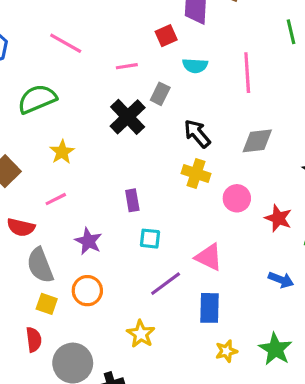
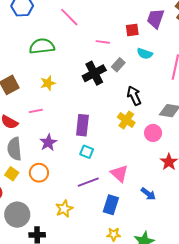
pink circle: (237, 198) -> (153, 133), moved
purple rectangle: (132, 200) -> (82, 125), size x1.5
blue arrow: (281, 280) -> (148, 194), moved

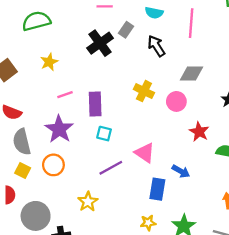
black arrow: (134, 96) -> (156, 46), moved
pink line: (36, 111) -> (65, 95), moved
purple star: (48, 143) -> (59, 129), size x1.4
blue rectangle: (111, 205) -> (157, 189), moved

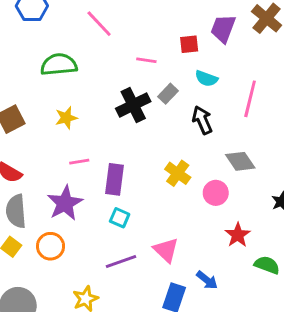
gray diamond: (192, 73) -> (240, 161), turned 45

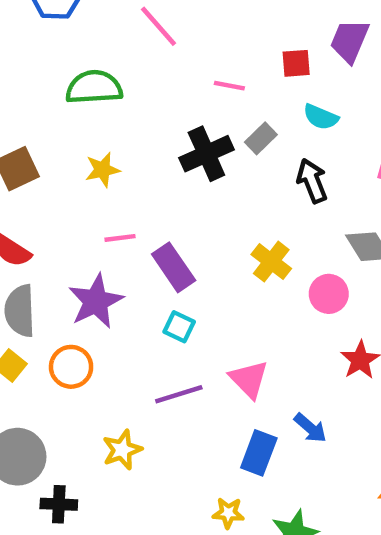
purple rectangle: (115, 179) -> (174, 267), turned -44

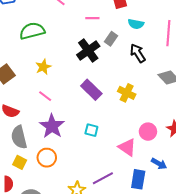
pink line: (120, 238) -> (45, 96), moved, turned 56
purple rectangle: (174, 267) -> (91, 90), moved
pink circle: (329, 294) -> (148, 132), moved
purple line: (179, 394) -> (103, 178), moved

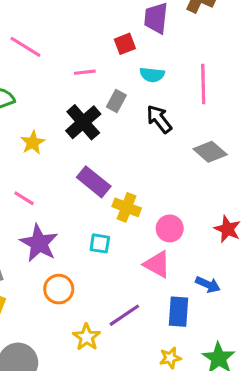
yellow star: (43, 67) -> (33, 143), moved
yellow cross: (127, 93) -> (127, 207), moved
pink circle: (148, 132) -> (170, 228), moved
orange circle: (47, 158) -> (59, 289), moved

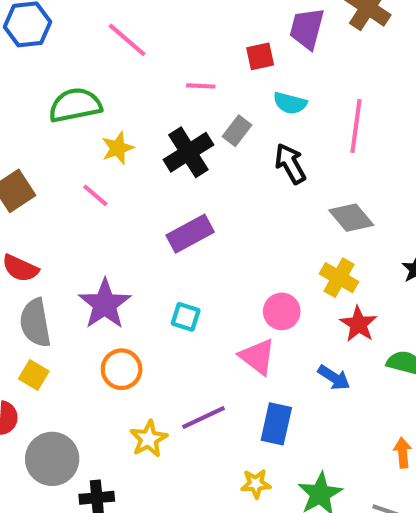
yellow star: (33, 143) -> (118, 148), moved
purple rectangle: (94, 182) -> (190, 234), turned -76
pink line: (24, 198) -> (95, 195), moved
yellow cross: (127, 207) -> (339, 278), moved
blue arrow: (208, 285) -> (334, 378), moved

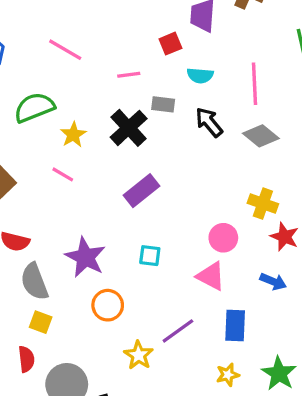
gray rectangle: (237, 131) -> (163, 104), turned 70
gray diamond: (351, 218) -> (261, 136), moved

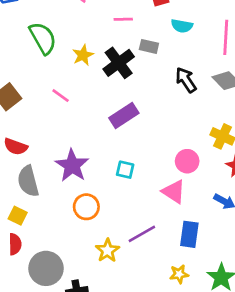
green semicircle: (34, 108) -> (43, 38), turned 76
black arrow: (209, 122) -> (186, 80), moved
yellow star: (73, 135) -> (83, 55), moved
yellow square: (41, 322) -> (18, 216), moved

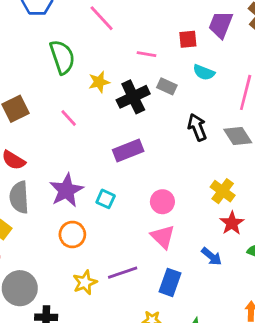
pink circle: (187, 161) -> (162, 202), moved
cyan square: (125, 170) -> (106, 199), moved

